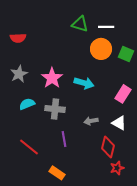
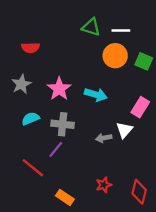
red semicircle: (18, 38) -> (31, 48), moved
white triangle: (119, 123) -> (124, 130), moved, turned 42
purple line: (64, 139) -> (56, 149), moved, turned 49
red diamond: (108, 147) -> (139, 192), moved
red star: (117, 168) -> (104, 185), moved

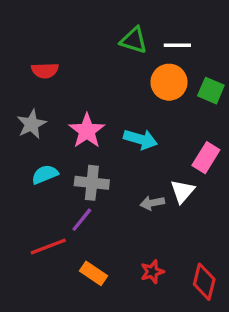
red line: (33, 168) -> (48, 247), turned -60
orange rectangle: (65, 197) -> (94, 273), moved

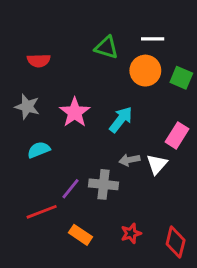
green triangle: (134, 40) -> (106, 48), moved
gray star: (31, 124) -> (27, 107), turned -30
cyan arrow: (140, 139) -> (121, 120), turned -68
gray cross: (92, 183) -> (104, 184), moved
gray arrow: (152, 203) -> (129, 160), moved

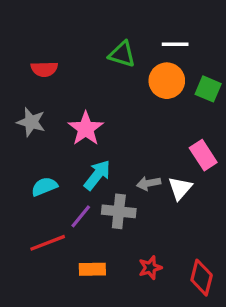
cyan arrow: (121, 120) -> (97, 175), moved
pink rectangle: (177, 135) -> (203, 155), turned -65
cyan semicircle: (39, 150) -> (44, 187), moved
orange rectangle: (80, 235) -> (92, 269), turned -35

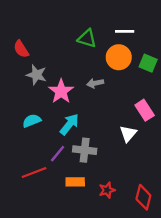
red semicircle: (44, 69) -> (21, 49), moved, turned 60
gray star: (31, 122) -> (36, 75), moved
gray arrow: (149, 183) -> (95, 83), moved
cyan semicircle: (44, 187) -> (32, 121), moved
orange rectangle: (92, 269) -> (75, 182), moved

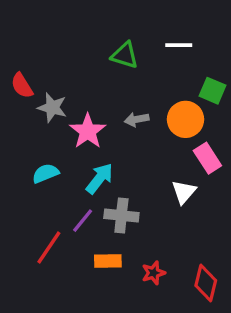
red semicircle: (21, 49) -> (22, 86), moved
orange circle: (119, 57) -> (186, 119), moved
red line: (34, 172) -> (49, 248), turned -35

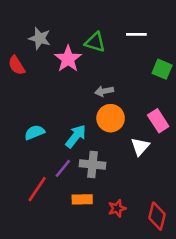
gray star: (52, 108) -> (40, 38), moved
orange circle: (186, 119) -> (111, 118), moved
pink star: (88, 131) -> (68, 59), moved

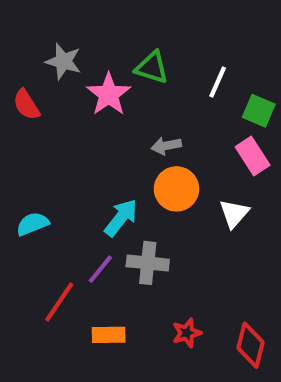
white line: (136, 34) -> (218, 82), moved, turned -66
pink rectangle: (158, 121) -> (253, 156), moved
cyan semicircle: (35, 132) -> (33, 224), moved
white triangle: (140, 147) -> (234, 214), moved
orange rectangle: (82, 199) -> (109, 335), moved

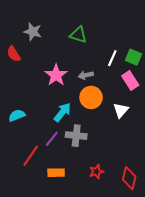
white line: (218, 82) -> (112, 58), moved
pink star: (109, 94) -> (56, 75), moved

